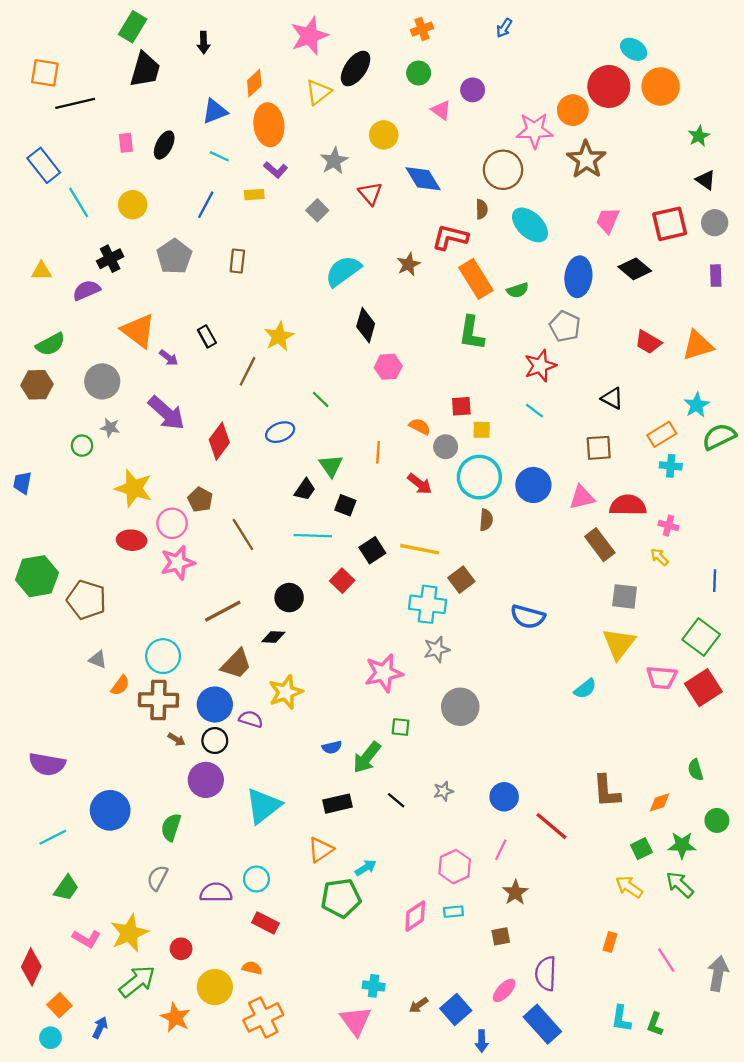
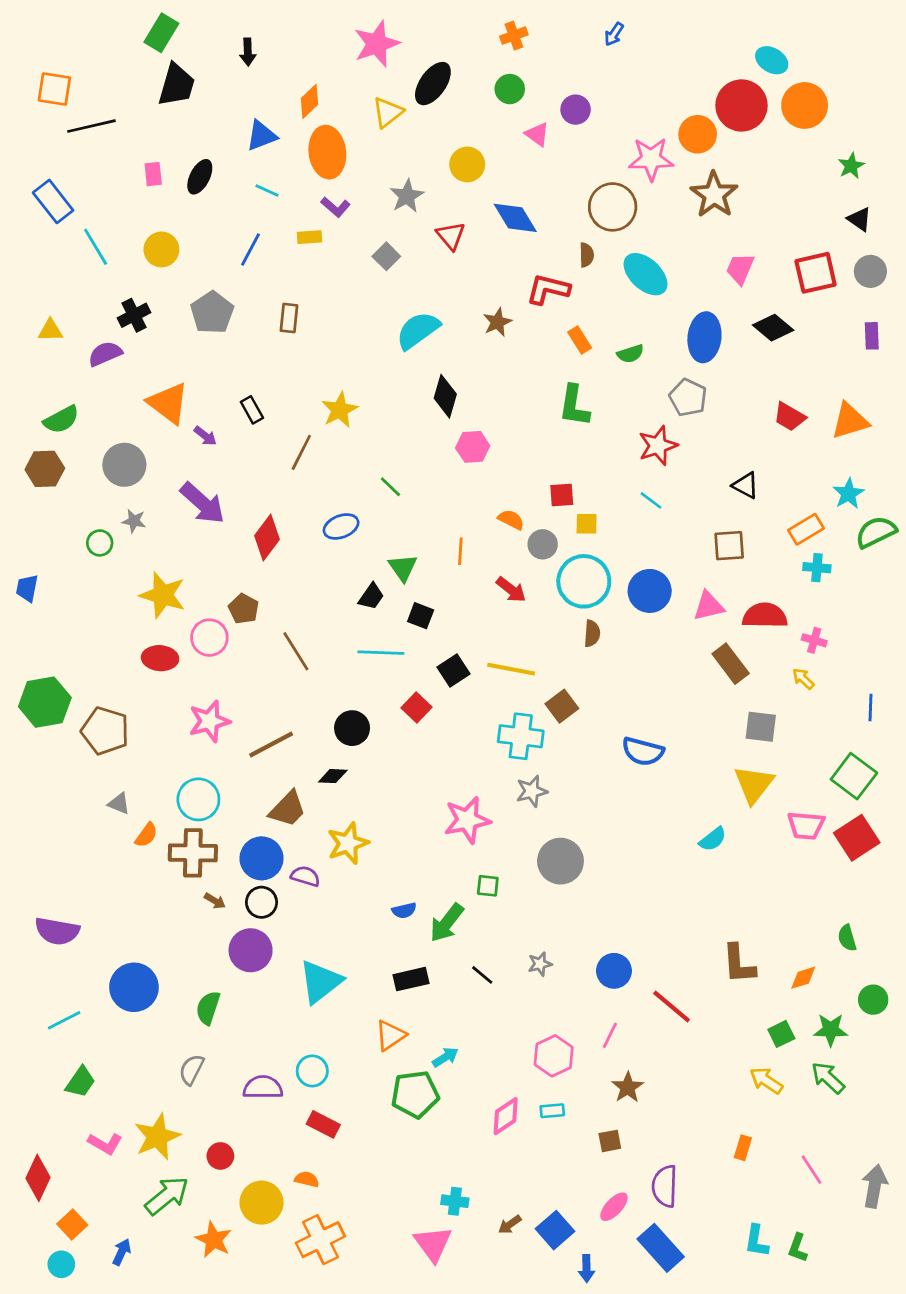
orange rectangle: (476, 279) -> (580, 340), size x0.6
pink star: (178, 563) -> (209, 721), moved

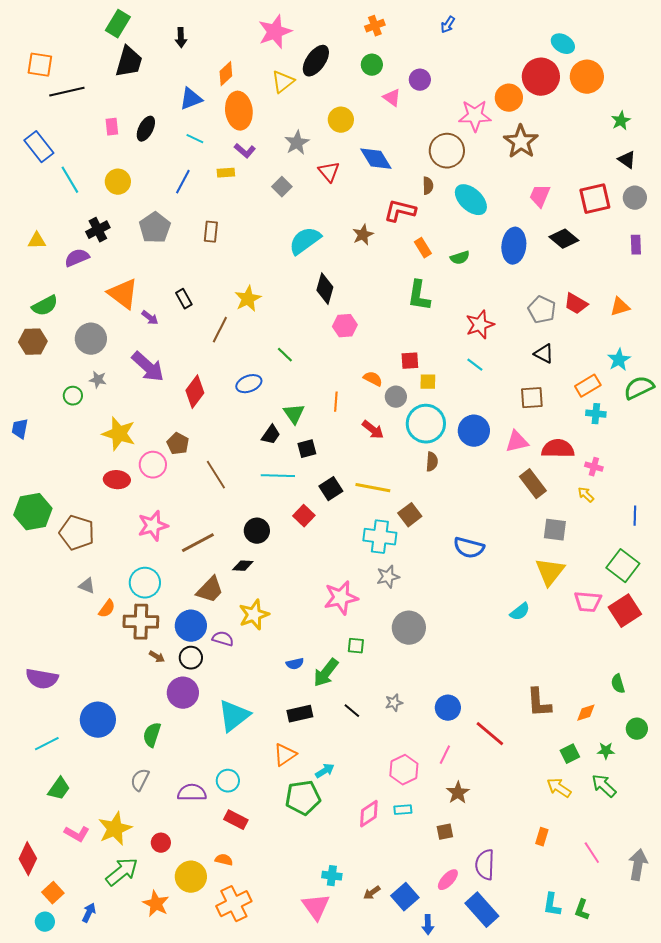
gray pentagon: (688, 398) -> (542, 310), moved
orange triangle: (850, 421) -> (620, 307), size x0.7
black square: (421, 616) -> (307, 449), turned -36
green star: (831, 1030) -> (606, 751), size x0.7

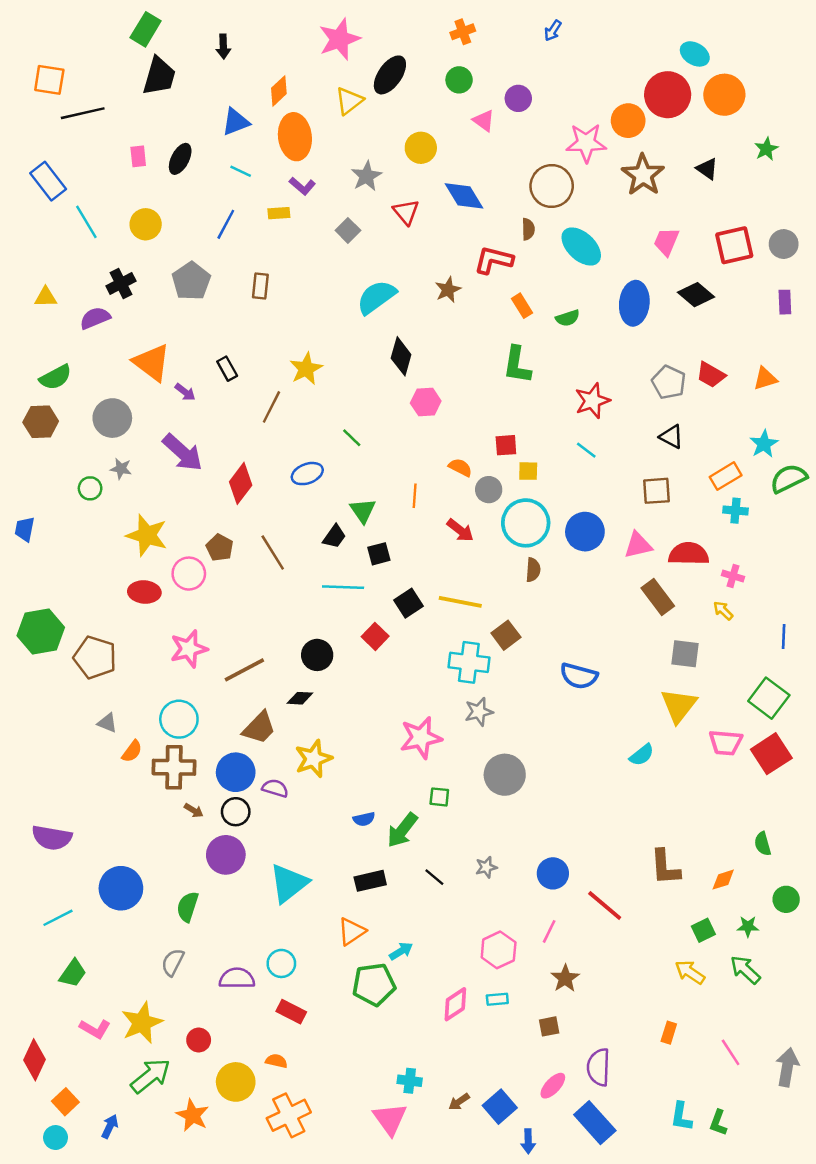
black triangle: (627, 160) -> (707, 169), moved
brown line: (216, 475) -> (273, 553), moved

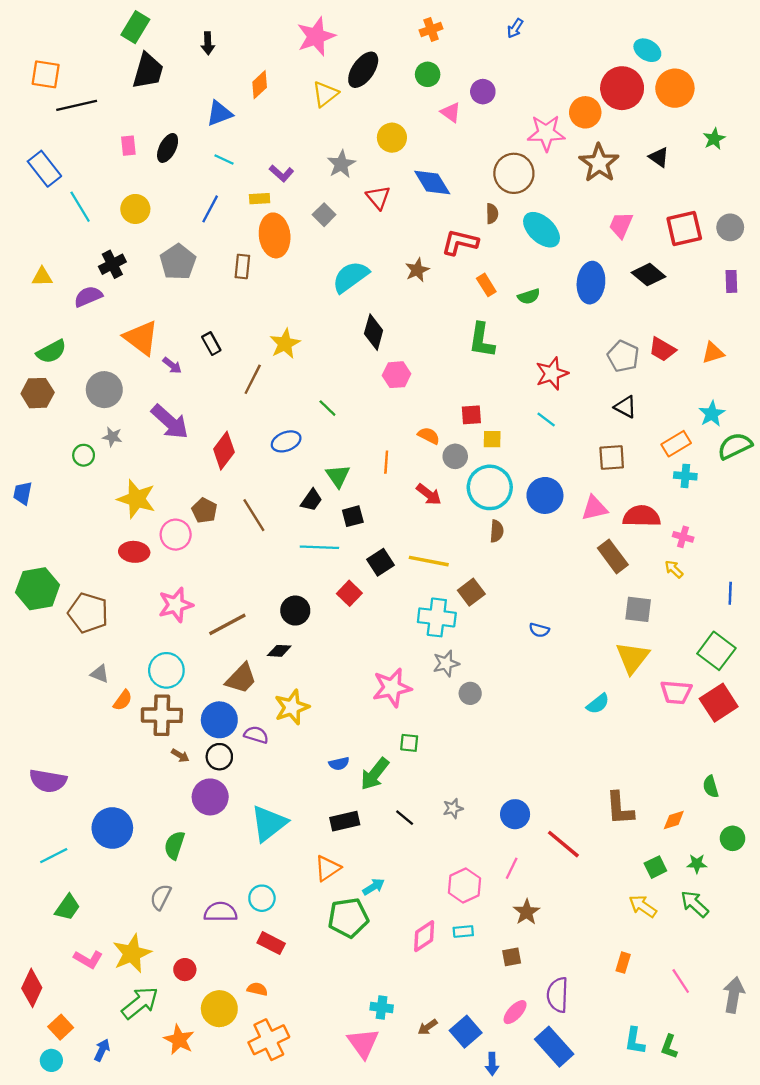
orange ellipse: (295, 137) -> (275, 235), moved
blue semicircle: (579, 676) -> (539, 630), size x0.6
gray circle: (505, 775) -> (470, 693), moved, size x0.6

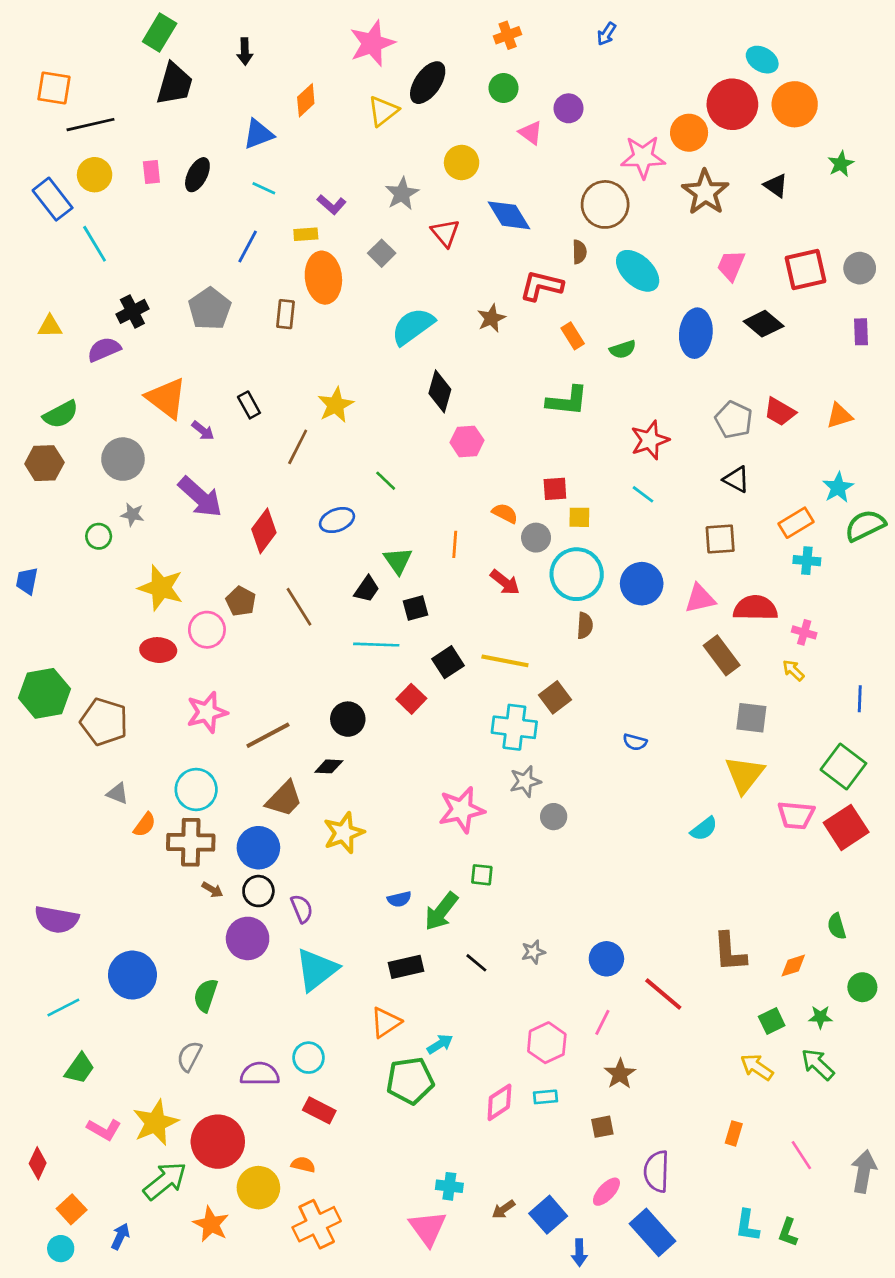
yellow circle: (135, 209) -> (95, 175), moved
green L-shape: (482, 340) -> (567, 401), turned -93
purple semicircle: (256, 735) -> (302, 909), moved, turned 50
red circle: (185, 970) -> (218, 1142), size x2.0
red diamond: (32, 988) -> (38, 1163), size x0.7

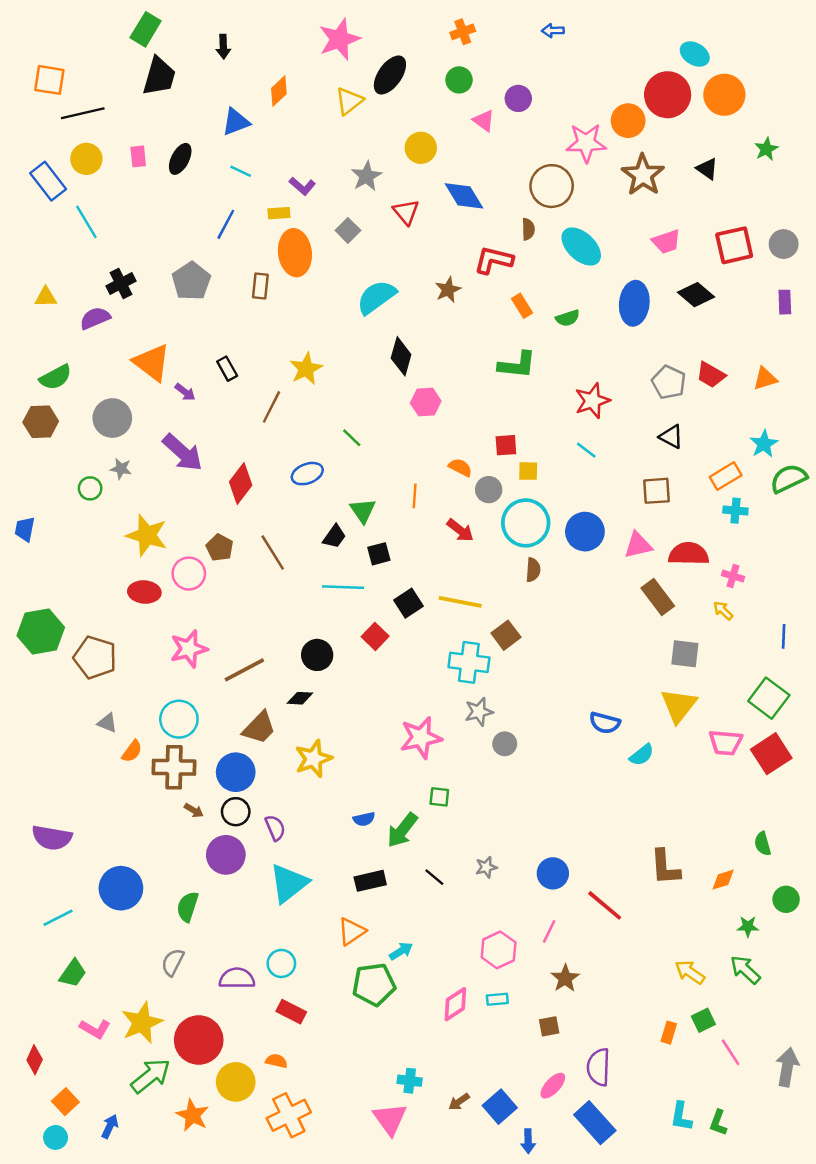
blue arrow: (606, 34) -> (553, 31), turned 55
pink trapezoid: (731, 265) -> (666, 242), turned -132
blue semicircle: (635, 742) -> (605, 723), moved, size x1.4
green square: (772, 1021) -> (703, 1020), moved

